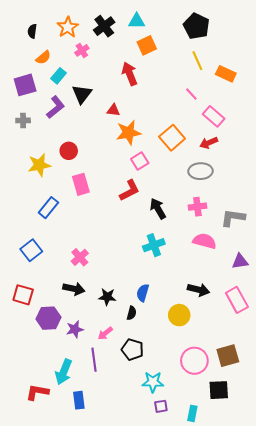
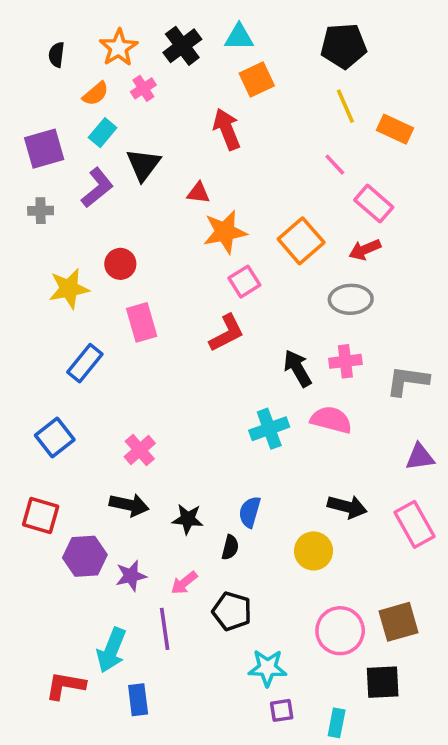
black pentagon: (196, 26) -> (344, 46), turned -30
orange semicircle: (43, 58) -> (96, 94), moved
black arrow: (158, 209) -> (298, 368), moved
pink semicircle: (205, 241) -> (331, 420), moved

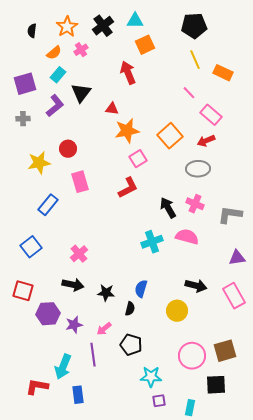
pink cross: (345, 361) -> (195, 204), turned 30

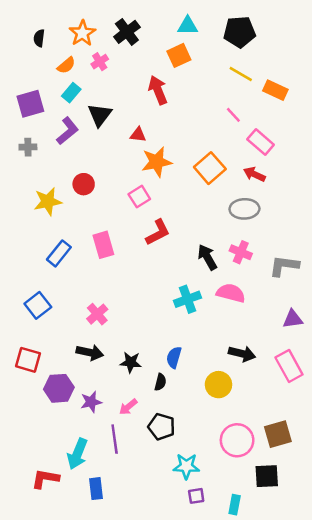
cyan triangle: (135, 21) -> (188, 26), moved
yellow line: (195, 60) -> (241, 74), turned -36
red arrow: (206, 141) -> (254, 174), turned 48
pink square: (138, 159) -> (139, 197), moved
pink rectangle: (80, 182) -> (103, 245), moved

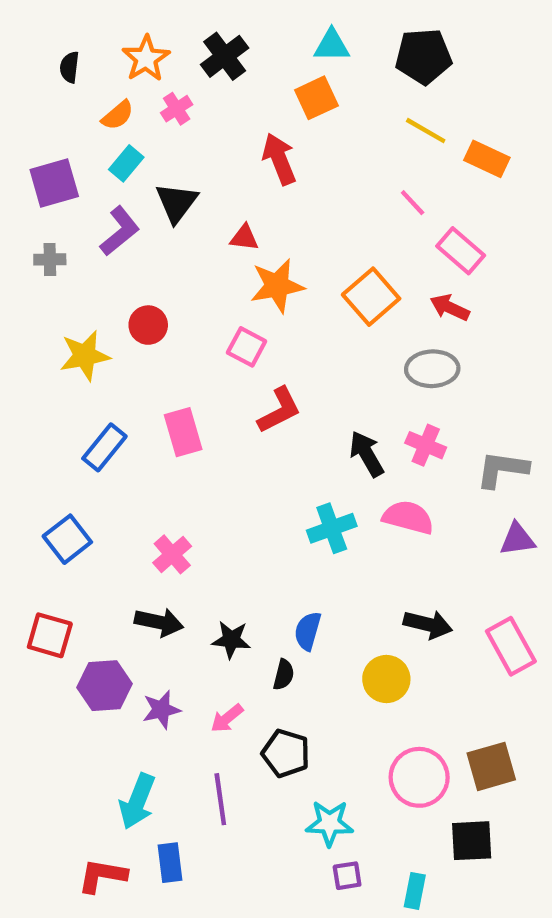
pink square: (139, 197) -> (247, 347), turned -30
purple triangle: (293, 319) -> (517, 539), moved
purple line: (115, 439) -> (220, 799), moved
red L-shape: (45, 479) -> (102, 876), moved

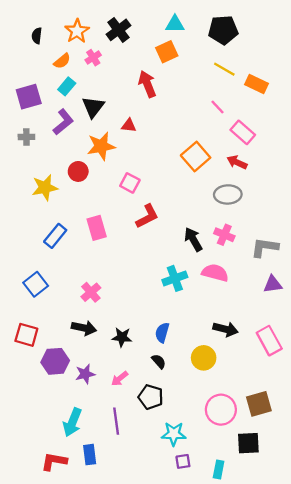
orange star: (277, 286) -> (101, 146), moved
black semicircle: (284, 675) -> (159, 361), moved, turned -56

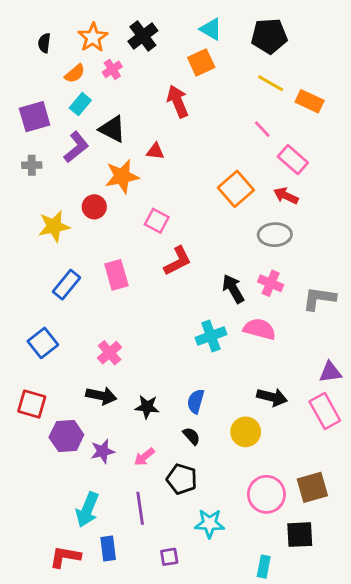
cyan triangle: (175, 24) -> (211, 29), turned 30
black triangle: (93, 107) -> (112, 129), turned -40
purple triangle: (273, 284) -> (330, 372), moved
purple square: (183, 461) -> (169, 557), moved

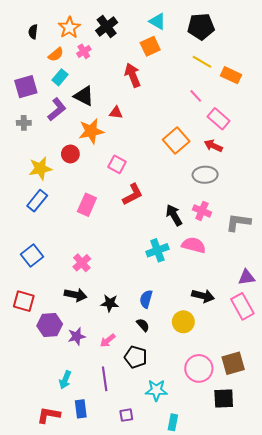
pink rectangle: (116, 275) -> (87, 205), turned 40
blue rectangle: (66, 285) -> (37, 201), moved
cyan arrow: (87, 510) -> (65, 380), size x0.7
cyan rectangle: (264, 567) -> (173, 422), moved

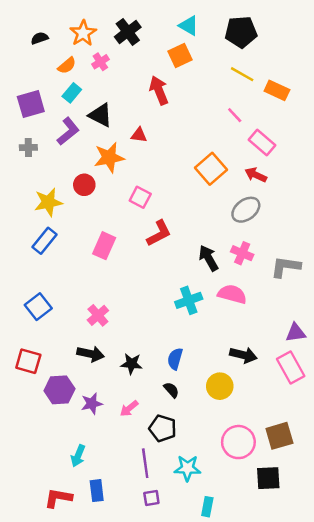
black semicircle: (33, 32) -> (40, 38), turned 64
gray ellipse: (205, 175) -> (246, 210), turned -35
purple line: (105, 379) -> (145, 463), moved

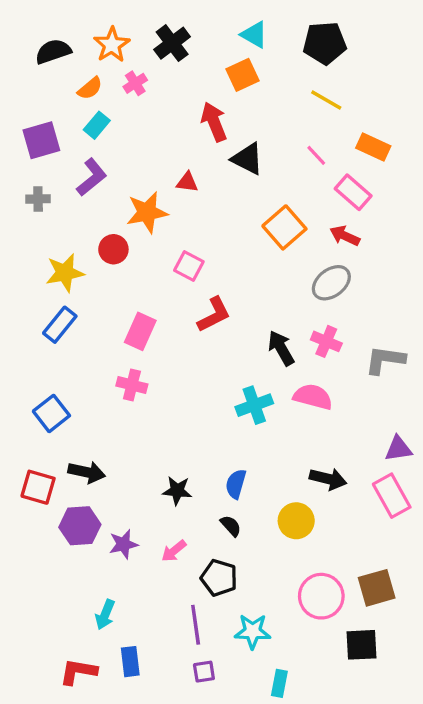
black semicircle: (40, 38) -> (53, 51), size x1.5
orange rectangle: (277, 90) -> (373, 147), moved
black triangle: (100, 115) -> (248, 159), moved
pink cross: (98, 315) -> (132, 385), moved, turned -35
black arrow: (91, 354) -> (87, 472), moved

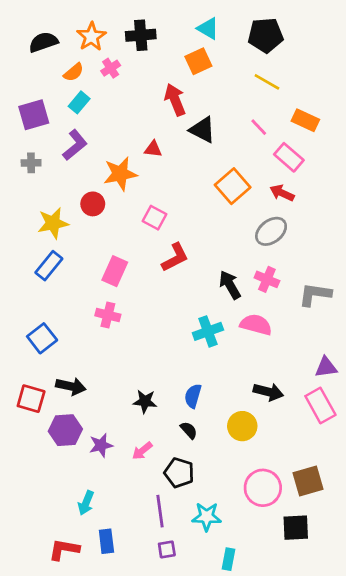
black cross: (172, 43) -> (141, 35), turned 32

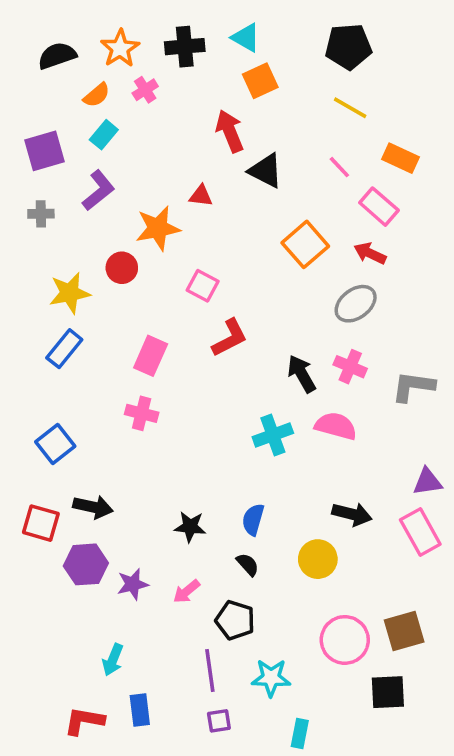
cyan triangle: (208, 28) -> (246, 38), moved

